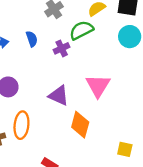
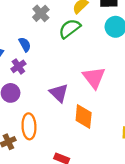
purple cross: (62, 48) -> (18, 66), moved
purple triangle: (59, 96) -> (59, 93), turned 30

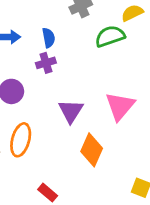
purple cross: (18, 66) -> (46, 63), moved

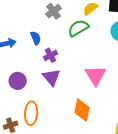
purple cross: (46, 63) -> (50, 55), moved
purple triangle: (71, 111) -> (51, 77), moved

